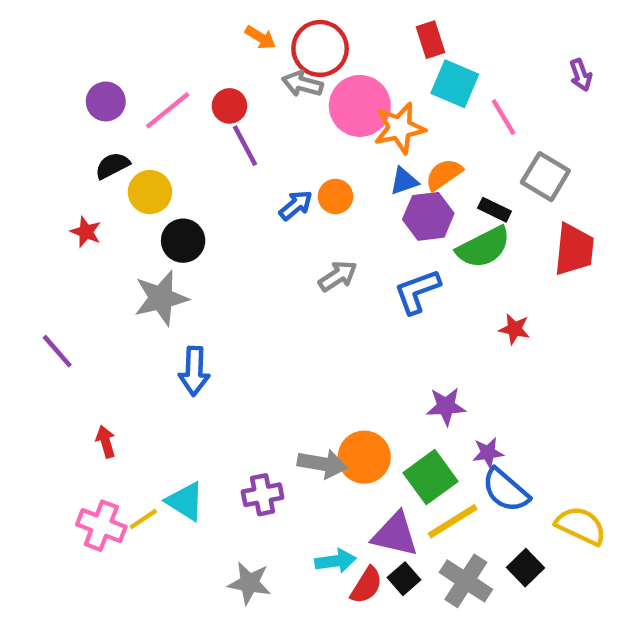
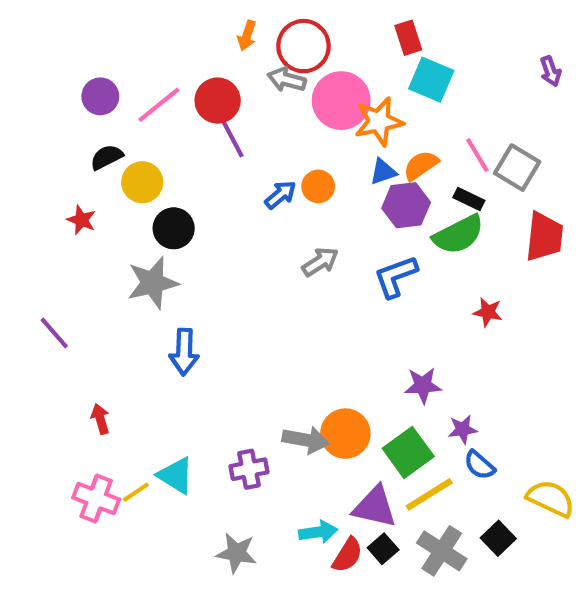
orange arrow: (260, 37) -> (247, 36), turned 76
red circle: (229, 106) -> (218, 101), size x1.4
pink line: (503, 117) -> (477, 155), moved
blue semicircle: (506, 490) -> (479, 465), size x0.7

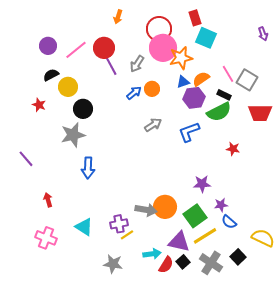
red circle: (303, 46) -> (159, 29), moved
gray arrow: (287, 80) -> (137, 64), moved, turned -72
red trapezoid: (544, 237) -> (260, 113), turned 85
yellow line: (136, 492) -> (127, 235), moved

